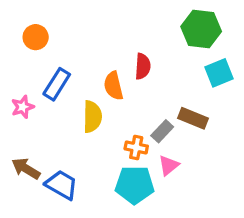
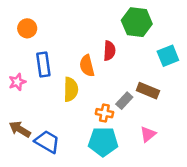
green hexagon: (201, 29) -> (137, 22), moved
blue rectangle: (57, 84) -> (43, 64), turned -40
pink triangle: (169, 165) -> (148, 134), moved

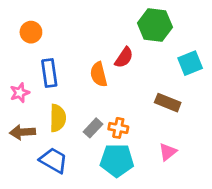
red semicircle: (109, 51) -> (124, 57), turned 30
yellow semicircle: (71, 89) -> (58, 118), moved
gray rectangle: (124, 101) -> (93, 128), moved
brown arrow: (20, 129) -> (23, 132), moved, turned -35

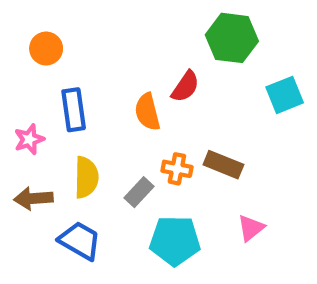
brown rectangle: (168, 103) -> (223, 165), moved
orange cross: (118, 128) -> (177, 169), moved

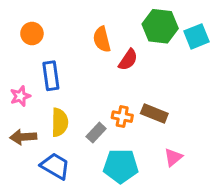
cyan square: (285, 95) -> (197, 36), moved
orange semicircle: (147, 112) -> (102, 39), moved

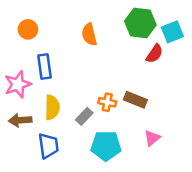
red semicircle: (128, 60) -> (155, 54), moved
pink star: (20, 96) -> (18, 84), size x1.5
blue trapezoid: (55, 166) -> (48, 146), turned 52

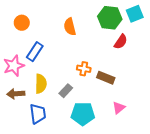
cyan square: (172, 32) -> (135, 14), moved
blue rectangle: (45, 66) -> (35, 52), turned 42
orange cross: (107, 102) -> (84, 69), moved

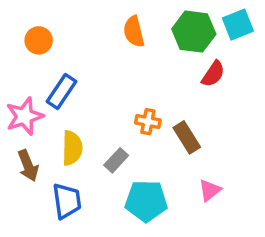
orange semicircle: (70, 27) -> (134, 32), moved
brown rectangle: (106, 78) -> (187, 137), turned 36
brown arrow: (16, 94) -> (28, 166), turned -108

